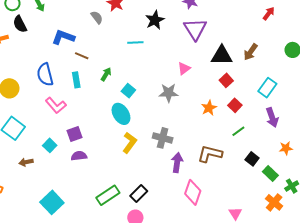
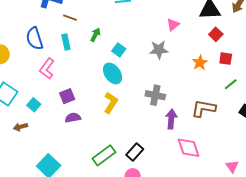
pink L-shape: (56, 105) -> (47, 69), turned 80
red square: (235, 105) -> (226, 59), turned -32
yellow L-shape: (130, 143) -> (111, 103), moved
cyan square: (50, 145) -> (34, 105), moved
pink diamond: (193, 192) -> (189, 148), turned -35

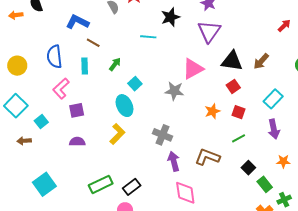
pink triangle: (173, 25) -> (193, 69), size x1.6
purple square: (67, 96) -> (77, 110), moved
purple arrow: (171, 119) -> (174, 161), turned -30

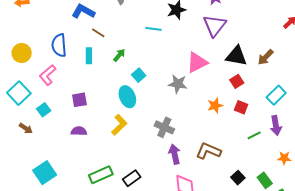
pink L-shape: (61, 89) -> (48, 75), moved
green line: (239, 138) -> (254, 135), moved
brown arrow: (24, 141) -> (26, 128), turned -144
black square: (248, 168) -> (238, 178), moved

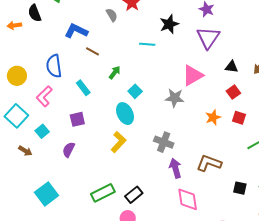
cyan rectangle: (89, 56) -> (83, 88), moved, turned -35
black triangle: (236, 56) -> (232, 67), size x0.6
purple semicircle: (79, 131) -> (69, 150), moved, turned -63
black square: (238, 178) -> (240, 188), turned -32

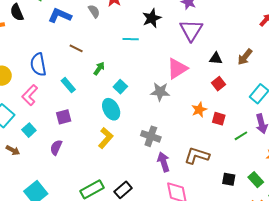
blue L-shape: (76, 31) -> (60, 16), moved
red square: (239, 118) -> (219, 119), moved

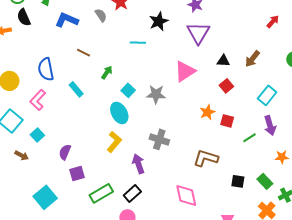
gray star: (160, 92) -> (156, 94), moved
purple square: (64, 117) -> (77, 173), moved
purple arrow: (163, 162) -> (138, 164), moved

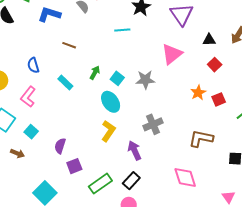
blue semicircle: (46, 69) -> (33, 65), size x0.7
green arrow: (107, 72) -> (95, 73), moved
red square: (227, 121) -> (219, 99), turned -32
gray cross: (159, 139) -> (153, 124), turned -36

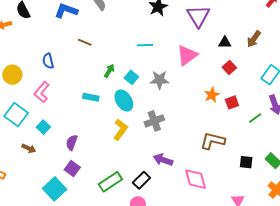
cyan line: (122, 30) -> (145, 45), moved
cyan rectangle: (65, 82) -> (91, 97), moved, turned -35
gray cross: (153, 124) -> (154, 121), moved
purple arrow: (135, 150) -> (163, 160), moved, turned -48
purple square: (74, 166) -> (72, 169), moved, turned -35

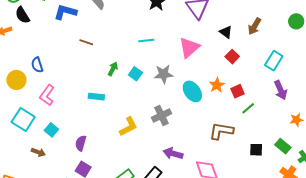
black triangle: (225, 43) -> (226, 32), turned 40
blue semicircle: (48, 61) -> (37, 65), moved
cyan ellipse: (124, 101) -> (192, 91), moved
green line: (255, 118) -> (248, 108), moved
yellow L-shape: (120, 130) -> (128, 127), turned 30

